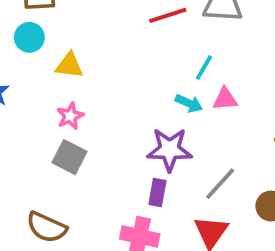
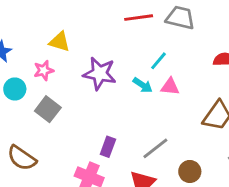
cyan circle: (29, 37) -> (15, 89), moved
pink star: (70, 116) -> (44, 70), moved
purple star: (170, 150) -> (100, 73), moved

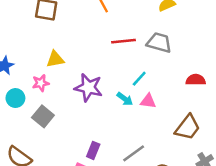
yellow triangle: (60, 42) -> (55, 59), turned -30

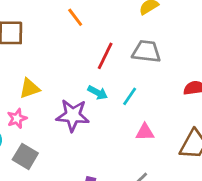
red line: (124, 41) -> (105, 56), turned -50
cyan arrow: (125, 99) -> (98, 93), moved
pink triangle: (148, 101) -> (145, 132), moved

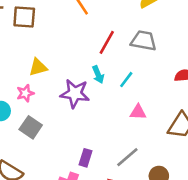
cyan arrow: (98, 93) -> (98, 75), turned 36

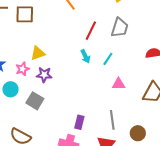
gray trapezoid: (144, 41) -> (120, 28), turned 100
pink star: (25, 93) -> (22, 69), moved
purple star: (75, 93) -> (44, 75), moved, size x0.7
gray line: (127, 157) -> (112, 120), turned -54

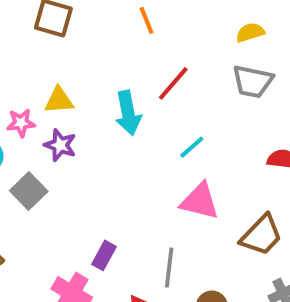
gray trapezoid: (120, 28) -> (253, 82), moved, turned 70
cyan arrow: (85, 56) -> (128, 113), moved, size x1.5
pink triangle: (119, 84) -> (200, 201), size x1.5

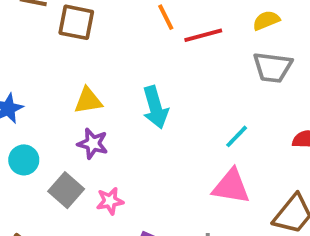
red line: (173, 83) -> (203, 35), moved, turned 39
pink star: (21, 123) -> (110, 201), moved
cyan line: (192, 147) -> (237, 136), moved

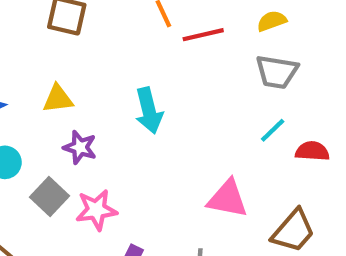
yellow triangle: (88, 101) -> (58, 99), moved
cyan line: (237, 136) -> (273, 130), moved
pink star: (110, 201) -> (96, 210), size x1.4

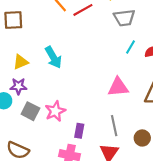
cyan arrow: (149, 111) -> (53, 57), moved
purple star: (80, 147) -> (18, 86), moved

